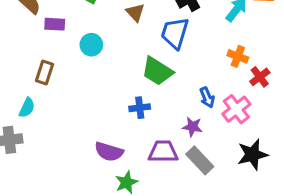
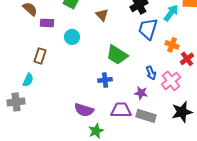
blue trapezoid: (175, 33) -> (148, 29), moved
gray rectangle: (200, 160) -> (146, 116), turned -30

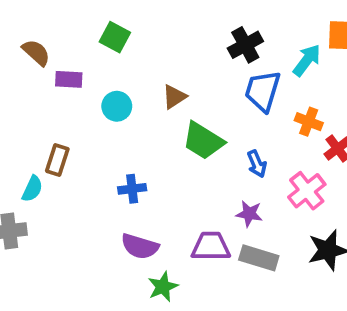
brown triangle: (102, 15) -> (174, 97), moved, turned 40
brown rectangle: (40, 56) -> (57, 160), moved
blue arrow: (151, 73) -> (257, 164), moved
blue cross: (105, 80) -> (132, 189), moved

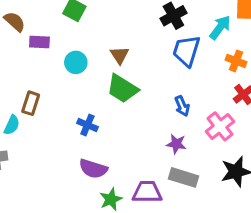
brown triangle: (174, 97) -> (120, 55), turned -30
orange cross: (309, 122) -> (236, 61), moved
green trapezoid: (203, 141) -> (122, 89), moved
blue cross: (132, 189) -> (87, 125), turned 30
purple trapezoid: (211, 246) -> (147, 192), moved

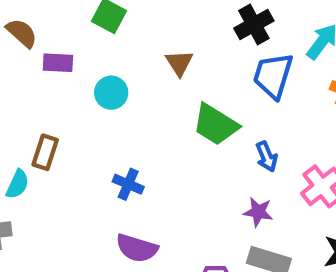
brown triangle: (120, 55) -> (179, 63), moved
green trapezoid: (122, 89) -> (216, 125), moved

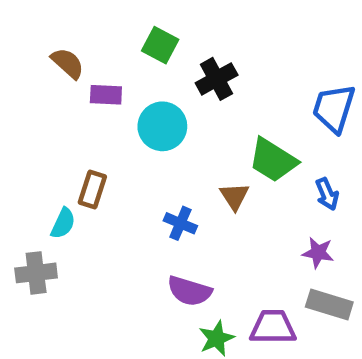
black cross: (254, 25) -> (217, 79), moved
brown triangle: (179, 63) -> (235, 196), moved
cyan circle: (111, 93) -> (162, 126), size x1.4

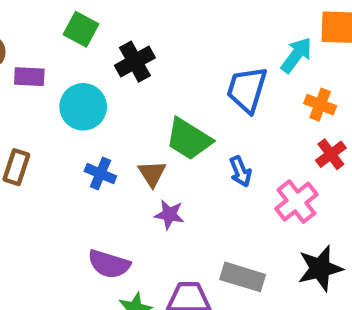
blue cross: (180, 223) -> (100, 174), moved
purple star: (318, 253) -> (169, 214), moved

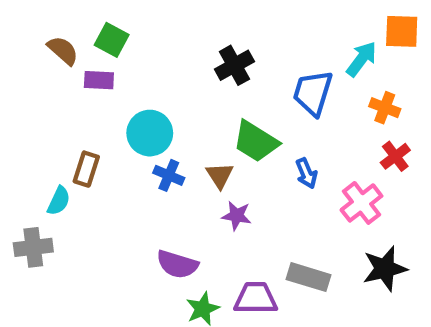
green square: (81, 29) -> (112, 40), moved
black cross: (135, 62) -> (234, 65), moved
cyan circle: (83, 107) -> (150, 133), moved

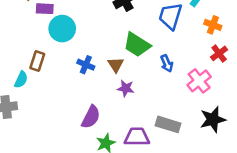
cyan circle: (150, 133) -> (62, 29), moved
purple semicircle: (177, 264) -> (91, 117), turned -80

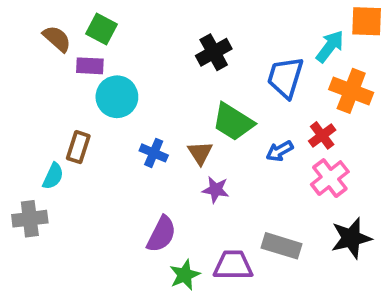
orange cross: (213, 25) -> (351, 91), size x1.5
red cross: (219, 53) -> (322, 135), moved
blue arrow: (167, 63) -> (280, 151), turned 84

